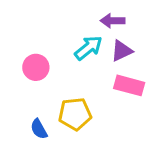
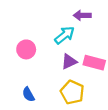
purple triangle: (122, 51) -> (69, 61), moved
yellow pentagon: (75, 114) -> (72, 92), moved, turned 30

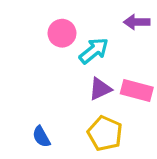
purple arrow: (82, 15) -> (137, 22), moved
pink circle: (26, 49) -> (62, 33), moved

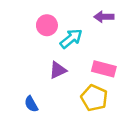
purple triangle: (100, 89) -> (58, 70), moved
yellow pentagon: (105, 133) -> (94, 98), moved

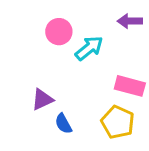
purple triangle: (58, 70) -> (42, 100), moved
blue semicircle: (31, 104) -> (63, 124), moved

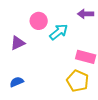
purple triangle: (42, 100) -> (18, 43), moved
blue semicircle: (63, 124) -> (17, 82), moved, turned 96

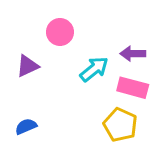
purple arrow: (86, 14) -> (133, 54), moved
cyan arrow: (59, 32) -> (94, 69), moved

